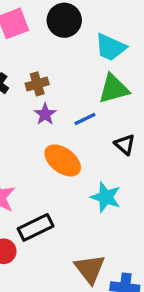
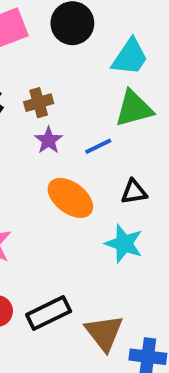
cyan trapezoid: (110, 47) -> (130, 57), turned -80
black triangle: (125, 145) -> (134, 192), moved, turned -50
black rectangle: (36, 227) -> (49, 313), moved

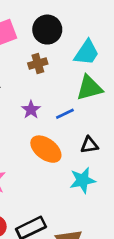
brown cross: (39, 103) -> (38, 64), moved
cyan star: (124, 244) -> (83, 180), turned -30

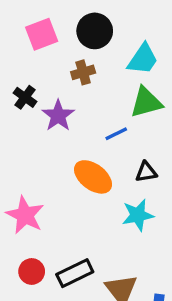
purple star: (31, 110) -> (58, 116), moved, size x1.4

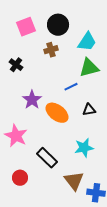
purple star: (58, 116) -> (32, 100), moved
cyan star: (138, 215) -> (84, 148), moved
red circle: (32, 271) -> (20, 178), moved
black rectangle: (75, 273) -> (47, 158), moved, turned 70

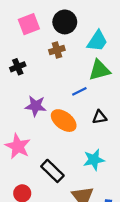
black cross: (16, 65) -> (18, 67), turned 32
purple star: (32, 100) -> (36, 106), turned -30

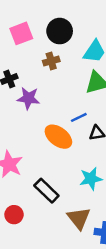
blue line: (79, 91) -> (79, 117), moved
purple star: (36, 106) -> (28, 98), moved

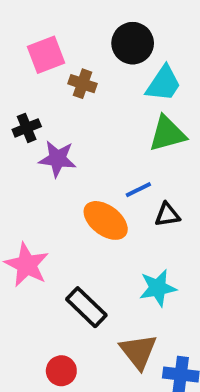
black circle: (60, 31) -> (133, 43), moved
brown cross: (51, 61) -> (83, 84), moved, turned 35
red circle: (14, 215) -> (61, 371), moved

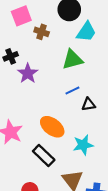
green triangle: (167, 134) -> (72, 60), moved
purple star: (57, 159) -> (28, 73), turned 30
orange ellipse: (106, 220) -> (52, 127), moved

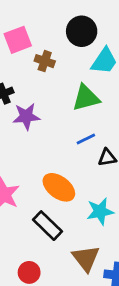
purple star: (28, 73) -> (26, 116), turned 30

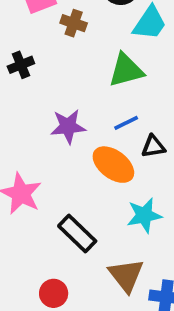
purple star: (26, 116) -> (68, 126), moved
orange ellipse: (59, 187) -> (113, 165), moved

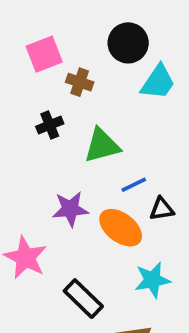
black cross: (21, 65) -> (50, 125), moved
green triangle: (126, 70) -> (102, 146), moved
purple star: (68, 126) -> (70, 209), moved

